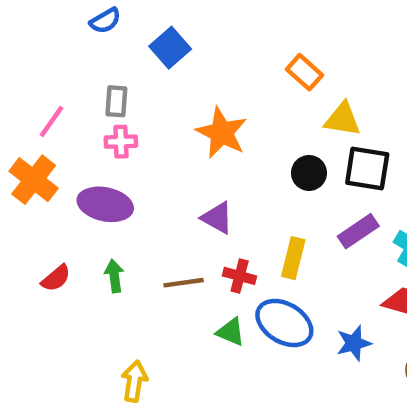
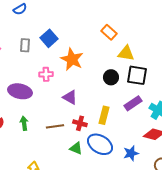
blue square: (170, 48) -> (49, 38), moved
pink cross: (121, 142) -> (46, 74), moved

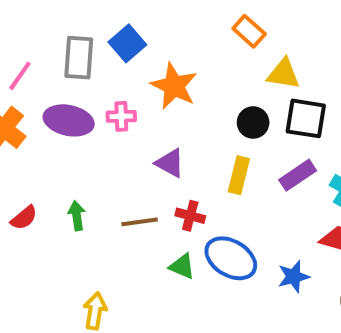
gray rectangle: (25, 45) -> (79, 58), size x1.5
purple ellipse: (20, 91) -> (69, 120), moved
yellow rectangle: (104, 115) -> (239, 175), moved

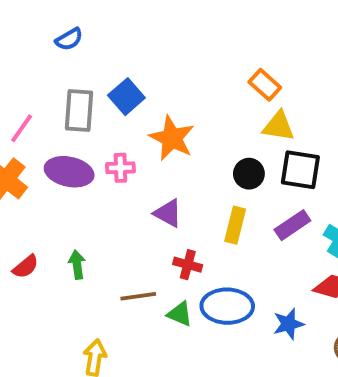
orange rectangle: (249, 31) -> (265, 85), moved
brown line: (140, 222) -> (138, 296), moved
blue ellipse: (231, 258) -> (227, 306), turned -30

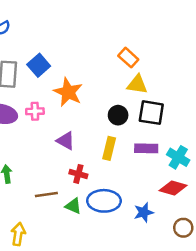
purple rectangle: (292, 225) -> (146, 148), turned 35

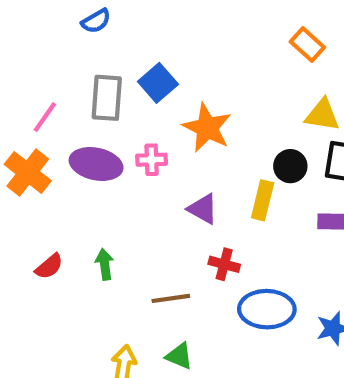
orange rectangle: (128, 58) -> (307, 44), moved
yellow rectangle: (109, 148) -> (263, 200), moved
green triangle: (73, 206) -> (179, 356), moved

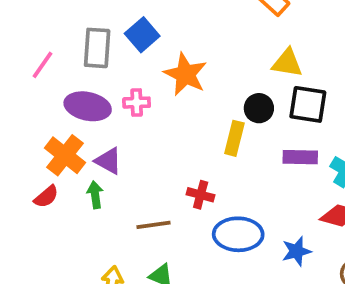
orange cross: (28, 173) -> (65, 155), moved
purple triangle: (203, 209) -> (108, 161), moved

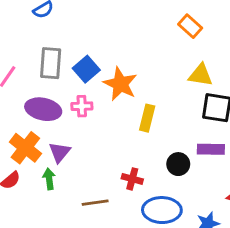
blue square: (142, 35) -> (86, 69), moved
black circle: (259, 108) -> (178, 164), moved
yellow rectangle: (234, 138) -> (147, 118), moved
purple triangle: (108, 161) -> (60, 152), turned 40

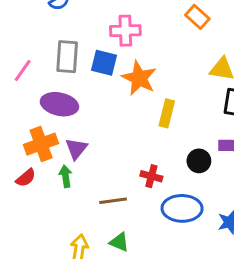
orange rectangle: (190, 26) -> (197, 17), moved
blue square: (86, 69) -> (104, 63), turned -35
pink cross: (82, 106) -> (125, 31), moved, size x1.4
orange cross: (25, 148) -> (41, 144), turned 32

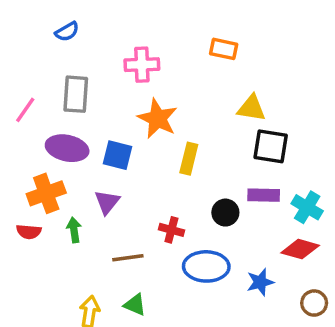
orange rectangle: (197, 17) -> (224, 49), turned -30
blue square: (104, 63) -> (118, 155), moved
purple triangle: (76, 149) -> (107, 202), moved
red semicircle: (26, 178) -> (29, 232), turned 45

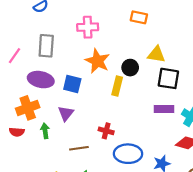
black circle: (225, 213) -> (130, 68), moved

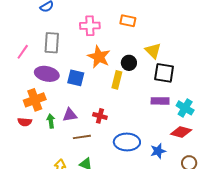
orange rectangle: (139, 17) -> (128, 21), moved
yellow triangle: (156, 54) -> (153, 51), turned 36
purple triangle: (66, 113) -> (70, 115), moved, turned 42
red cross: (106, 131) -> (100, 116), moved

